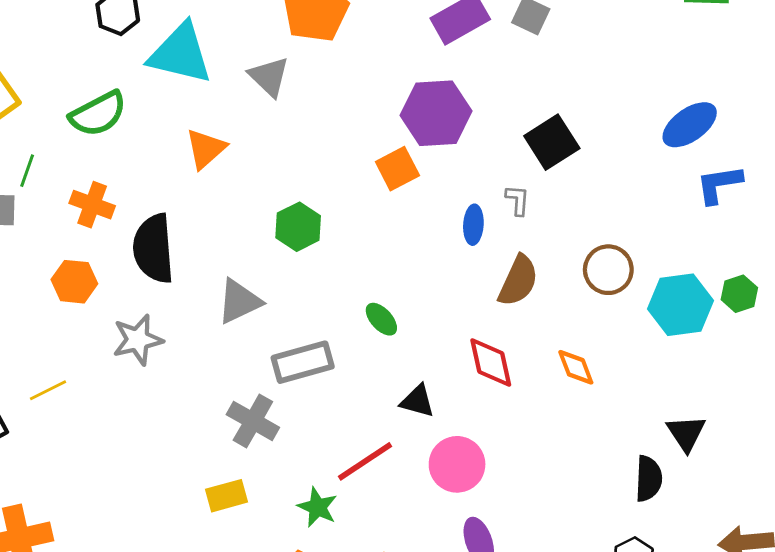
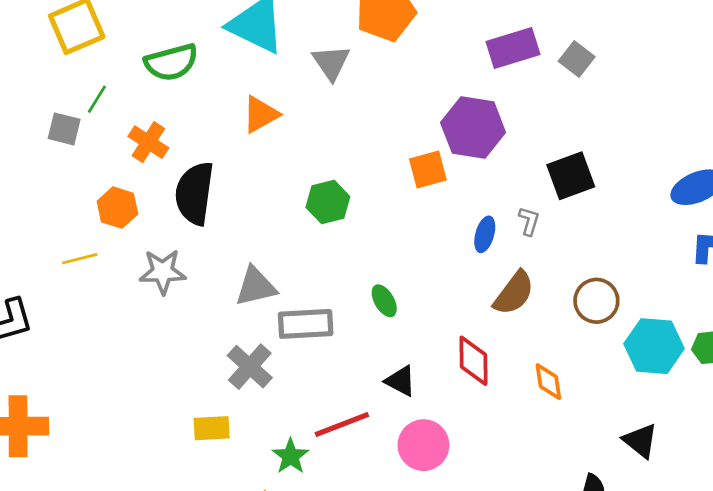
gray triangle: (239, 301) -> (256, 286), moved
yellow line: (48, 390) -> (80, 259), moved
black triangle: (686, 433) -> (640, 441), moved, turned -30

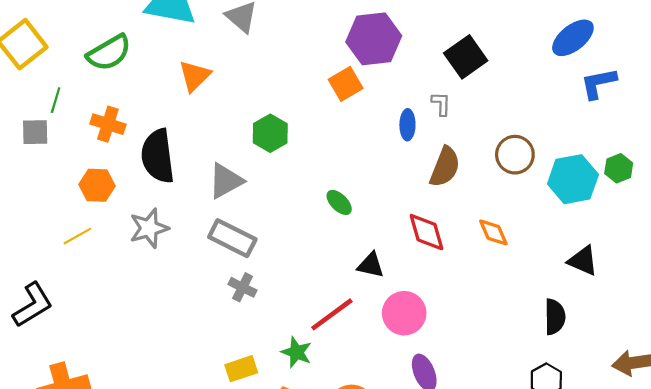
gray triangle: (256, 286) -> (226, 181), moved
gray rectangle: (306, 324) -> (232, 238), moved, turned 45
gray cross: (250, 367) -> (242, 287), size x0.7
yellow rectangle: (212, 428) -> (241, 369), moved

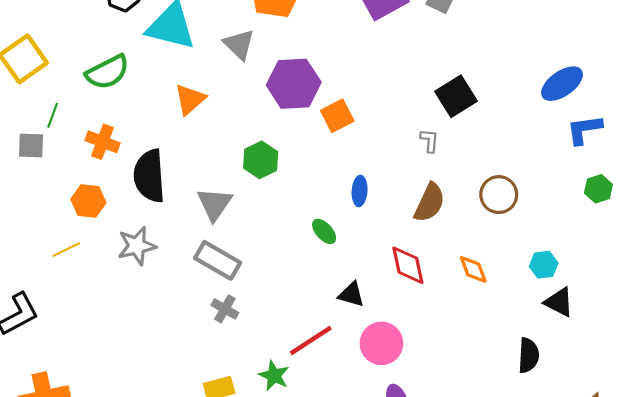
purple hexagon: (374, 39) -> (294, 84), moved
blue ellipse: (407, 125) -> (360, 191), moved
green hexagon: (619, 168) -> (598, 189), moved
cyan hexagon: (573, 179) -> (544, 265), moved, size x0.6
gray triangle: (226, 181) -> (214, 204), turned -30

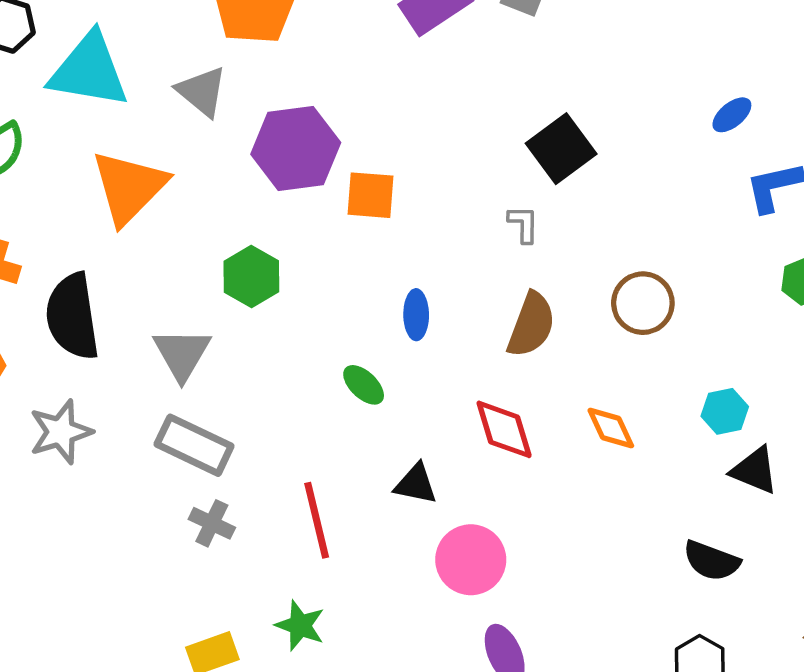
blue ellipse: (562, 84) -> (732, 115), size x0.6
orange triangle: (190, 99) -> (129, 187), size x1.5
orange square: (337, 116) -> (370, 195), turned 36
red line: (311, 341) -> (317, 520), moved, turned -66
black semicircle: (529, 355) -> (711, 561), turned 112

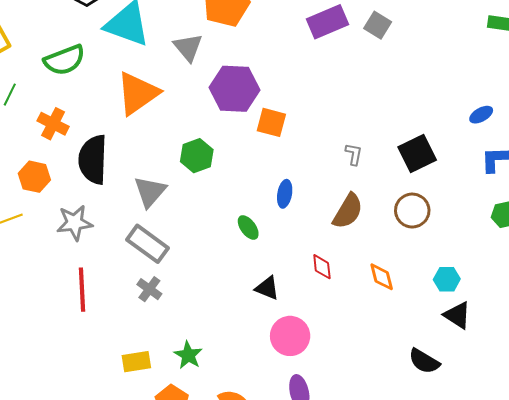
black square: (561, 149) -> (417, 154), moved
red diamond: (504, 429) -> (322, 267), size x0.7
red line: (317, 520) -> (82, 290), moved

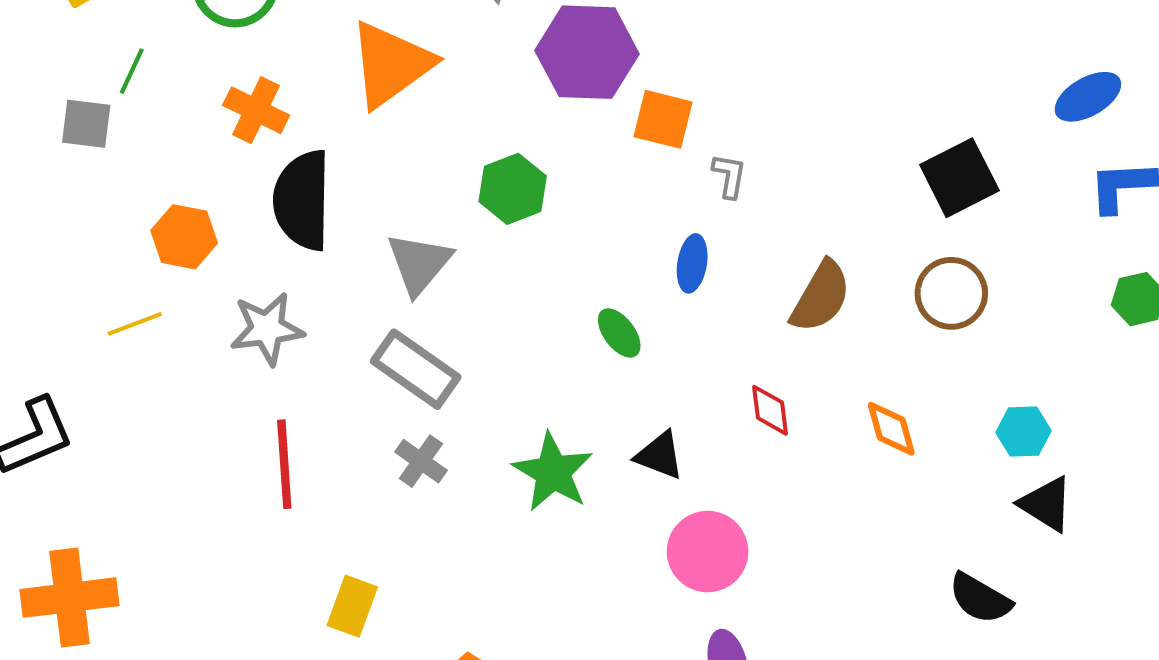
blue ellipse: (481, 115) -> (1088, 97), size x1.4
orange cross: (53, 124) -> (256, 110), moved
gray L-shape: (354, 154) -> (729, 176), moved
green star: (188, 355) -> (553, 472), moved, size x1.4
yellow rectangle: (136, 362) -> (352, 606), moved, turned -60

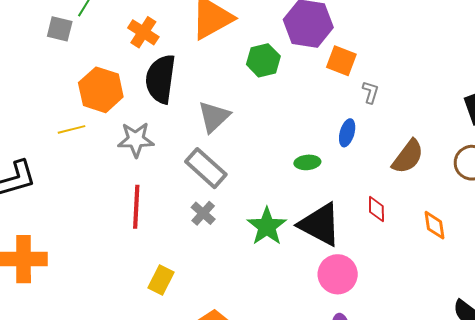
green hexagon: (513, 189) -> (263, 60), moved
orange hexagon: (184, 237) -> (101, 90), size x1.4
green ellipse: (619, 333) -> (307, 162), turned -65
black triangle: (660, 455) -> (320, 225), size x1.8

